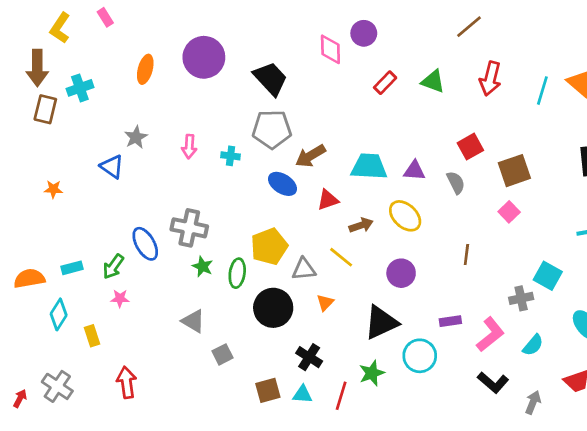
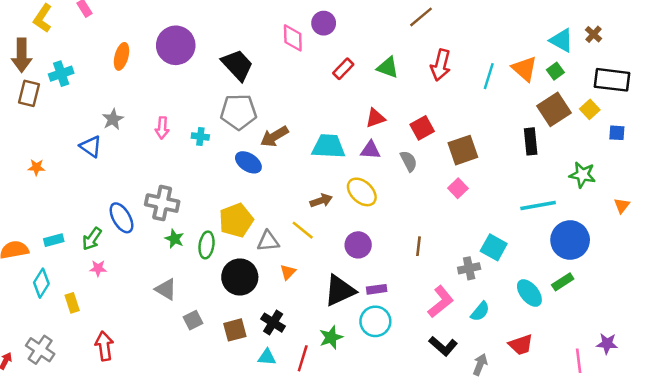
red triangle: (328, 200) -> (375, 118), moved
brown line: (466, 255) -> (419, 246), moved
purple rectangle: (450, 321) -> (377, 289), moved
brown square: (268, 390) -> (235, 330), moved

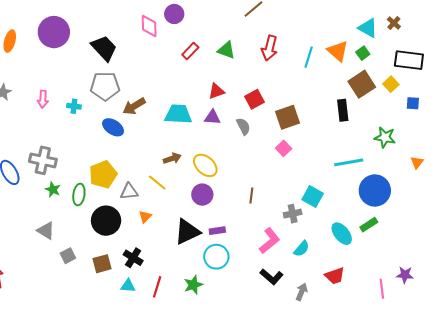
yellow ellipse: (362, 192) -> (205, 165), moved
green star: (331, 337) -> (193, 285), moved

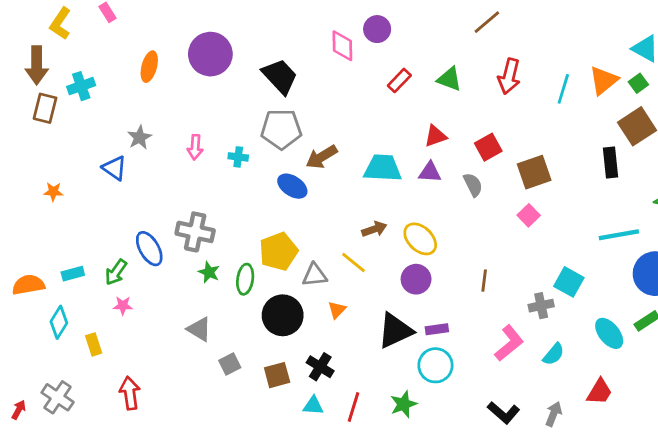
orange triangle: (338, 51) -> (604, 80), turned 40
red trapezoid: (335, 276) -> (599, 392), turned -40
black L-shape: (272, 277) -> (504, 413), moved

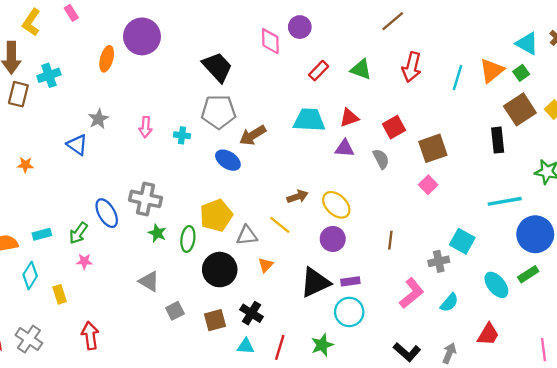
purple circle: (210, 54) -> (142, 36), moved
cyan trapezoid: (383, 168) -> (309, 120), moved

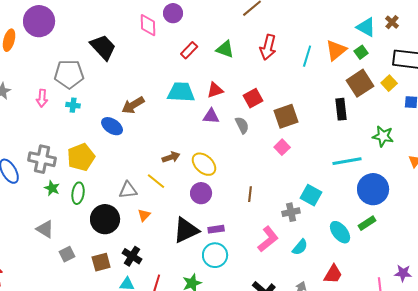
gray pentagon: (219, 112) -> (69, 74), moved
yellow pentagon: (216, 215) -> (81, 157), moved

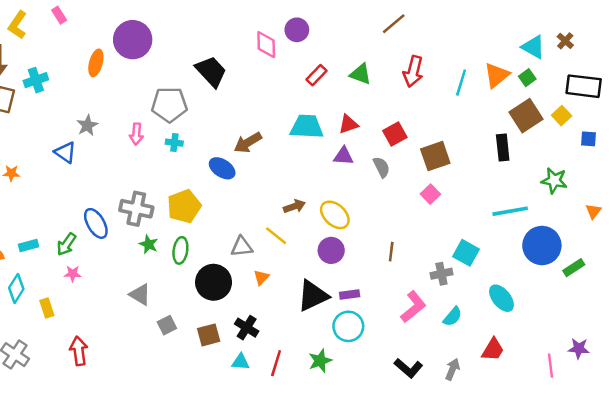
green rectangle: (367, 223) -> (574, 268), moved

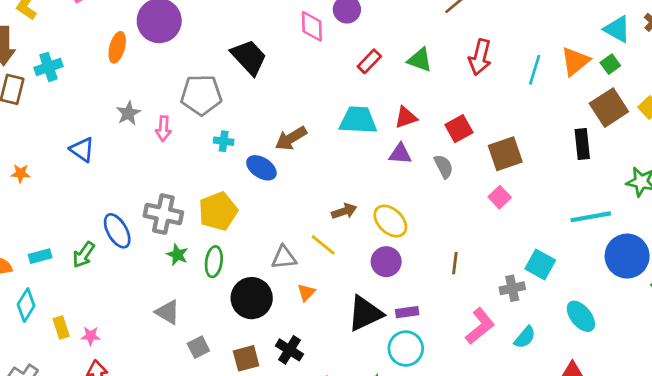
gray star: (87, 125) -> (128, 113), moved
cyan cross: (174, 143) -> (224, 141), moved
pink star: (73, 274) -> (91, 336), moved

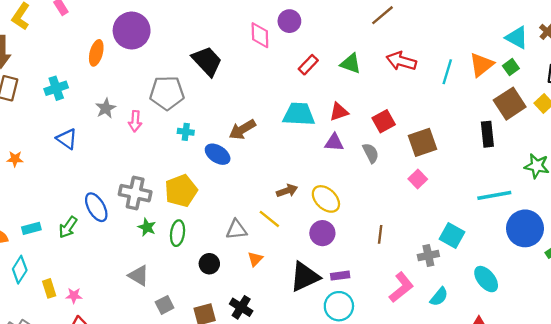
red arrow: (480, 57) -> (401, 61), turned 92
cyan cross: (49, 67) -> (56, 88), moved
black circle: (252, 298) -> (209, 264), size x0.6

